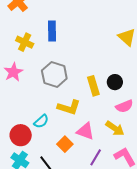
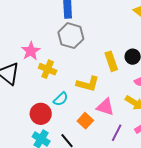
yellow cross: (25, 42) -> (48, 69), moved
gray hexagon: (54, 75) -> (71, 36), moved

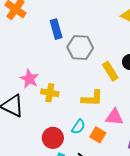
gray hexagon: (71, 36) -> (80, 48), moved
cyan semicircle: (61, 99) -> (78, 127), moved

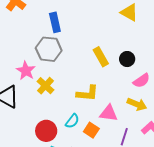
gray hexagon: (80, 48) -> (49, 49), moved
yellow rectangle: (110, 71) -> (101, 57), moved
yellow cross: (50, 93) -> (45, 86), turned 30

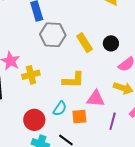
gray hexagon: (49, 49) -> (53, 35), moved
yellow cross: (45, 86) -> (31, 75), turned 36
orange square: (91, 130) -> (79, 117), turned -35

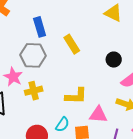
gray hexagon: (53, 35) -> (33, 55), moved
yellow rectangle: (84, 43) -> (72, 44), moved

